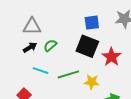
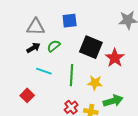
blue square: (92, 23) -> (70, 21), moved
green line: (68, 74) -> (72, 75), turned -70

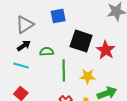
gray triangle: (36, 27) -> (25, 25), turned -30
green semicircle: (54, 46) -> (47, 52), moved, turned 40
cyan line: (44, 71) -> (21, 65), moved

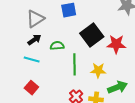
black square: (81, 41) -> (92, 35), turned 35
red star: (106, 50) -> (116, 44), turned -30

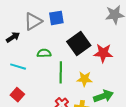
gray triangle: (35, 19) -> (33, 21), moved
black arrow: (34, 40) -> (13, 37), moved

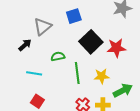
blue square: (56, 18) -> (74, 16), moved

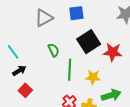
black arrow: (25, 45) -> (19, 71), moved
green semicircle: (58, 56) -> (54, 50), turned 64
cyan line: (34, 73) -> (13, 52), moved, turned 35

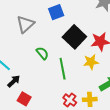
yellow star: (93, 77) -> (91, 62), moved

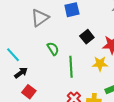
black square: (74, 37) -> (87, 37), size x0.6

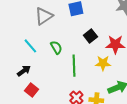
cyan line: (13, 55) -> (30, 46), moved

